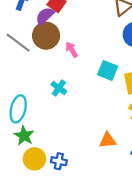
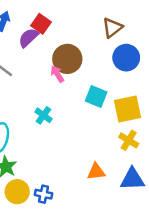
brown circle: (46, 36) -> (67, 59), moved

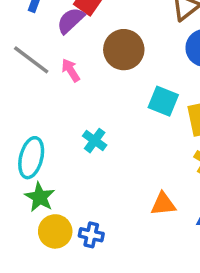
pink arrow: (57, 74) -> (71, 70), moved
cyan cross: (44, 115) -> (95, 141), moved

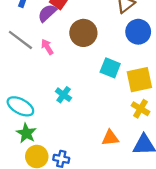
cyan ellipse: (31, 158) -> (20, 106), turned -76

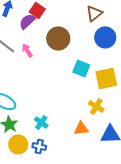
cyan cross: (64, 95) -> (41, 122), moved
yellow cross: (141, 109) -> (96, 106), moved

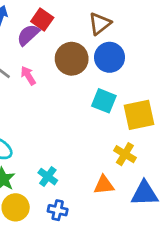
brown triangle: (94, 13) -> (100, 24), moved
blue circle: (105, 37) -> (110, 57), moved
blue cross: (39, 146) -> (58, 210), moved

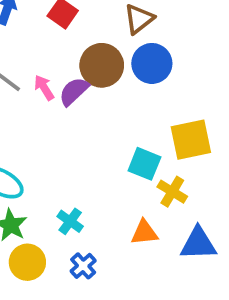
purple semicircle: (28, 35) -> (74, 91), moved
cyan square: (104, 101) -> (144, 164), moved
blue cross: (58, 210) -> (83, 266), turned 36

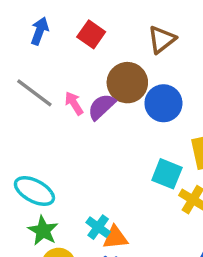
blue circle: (152, 63) -> (163, 103), moved
orange triangle: (144, 232) -> (115, 237), moved

